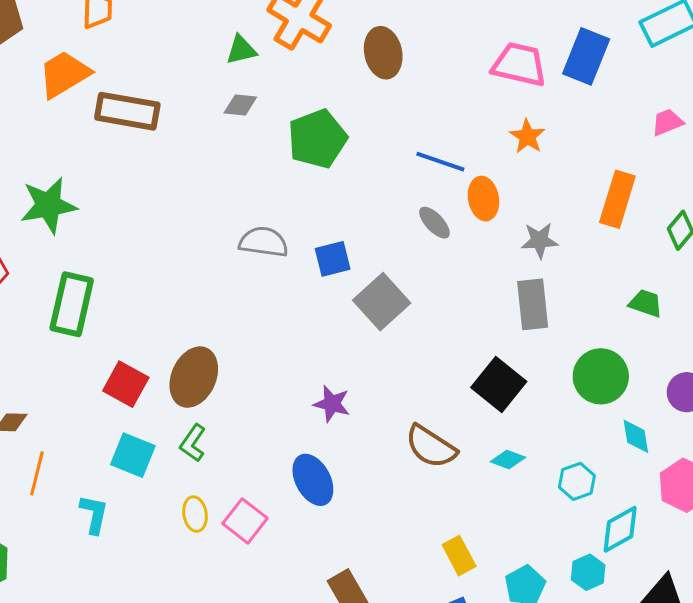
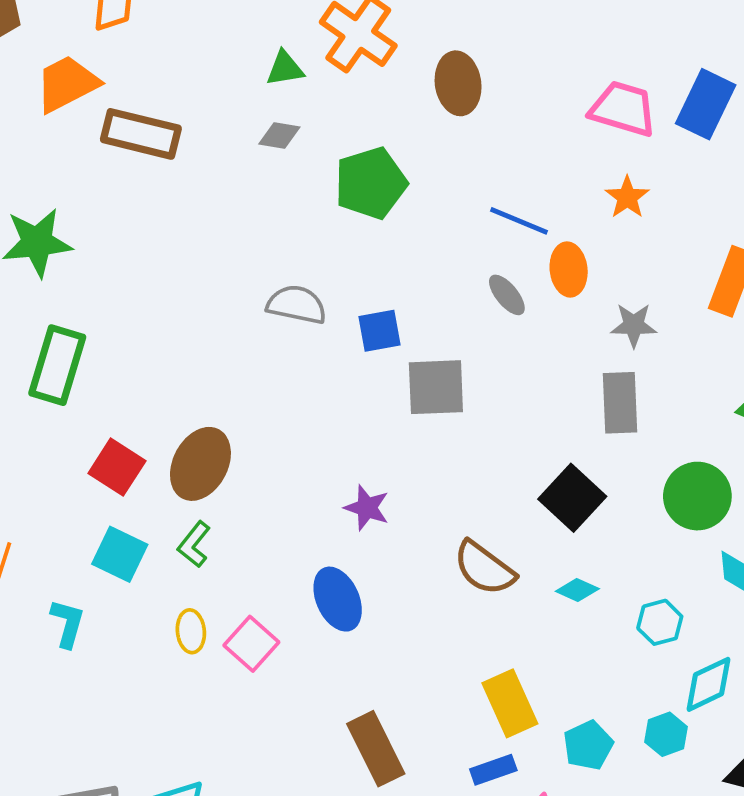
gray square: (382, 302) -> (436, 387), turned 36
yellow rectangle: (459, 556) -> (510, 703), size x1.4

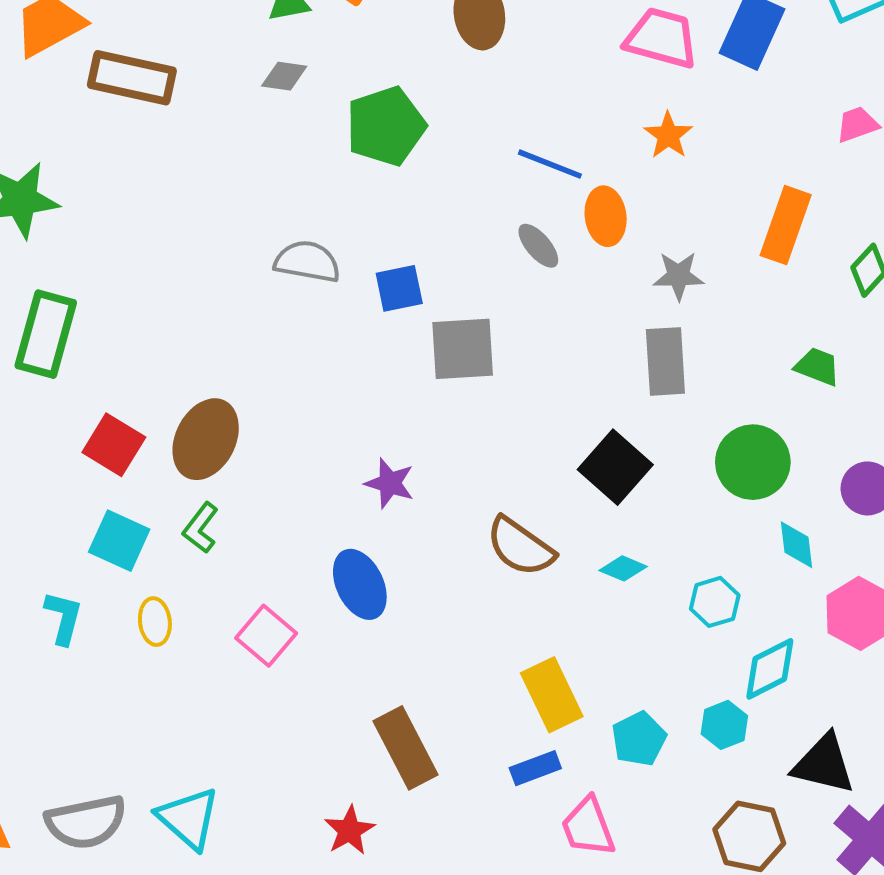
yellow ellipse: (191, 631) -> (155, 622), moved

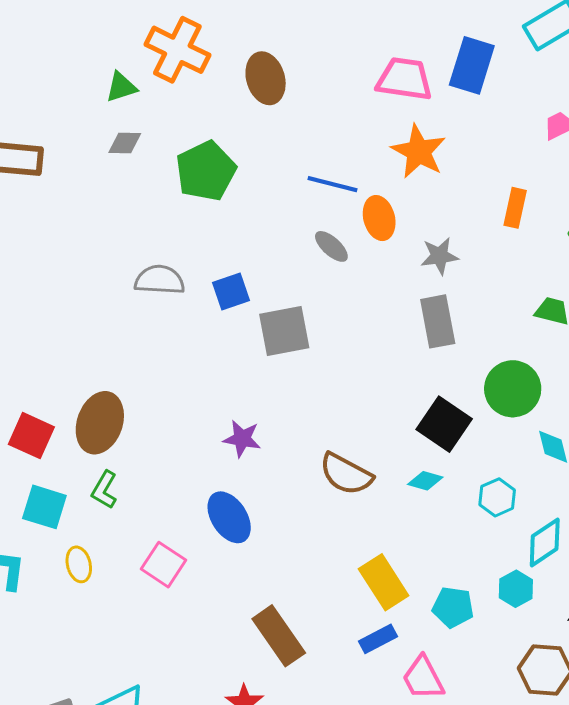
orange star: (668, 135) -> (419, 151), size x1.5
orange rectangle: (786, 225) -> (515, 208), size x0.7
black square: (615, 467) -> (444, 424), moved
cyan pentagon: (639, 739) -> (453, 607), turned -30

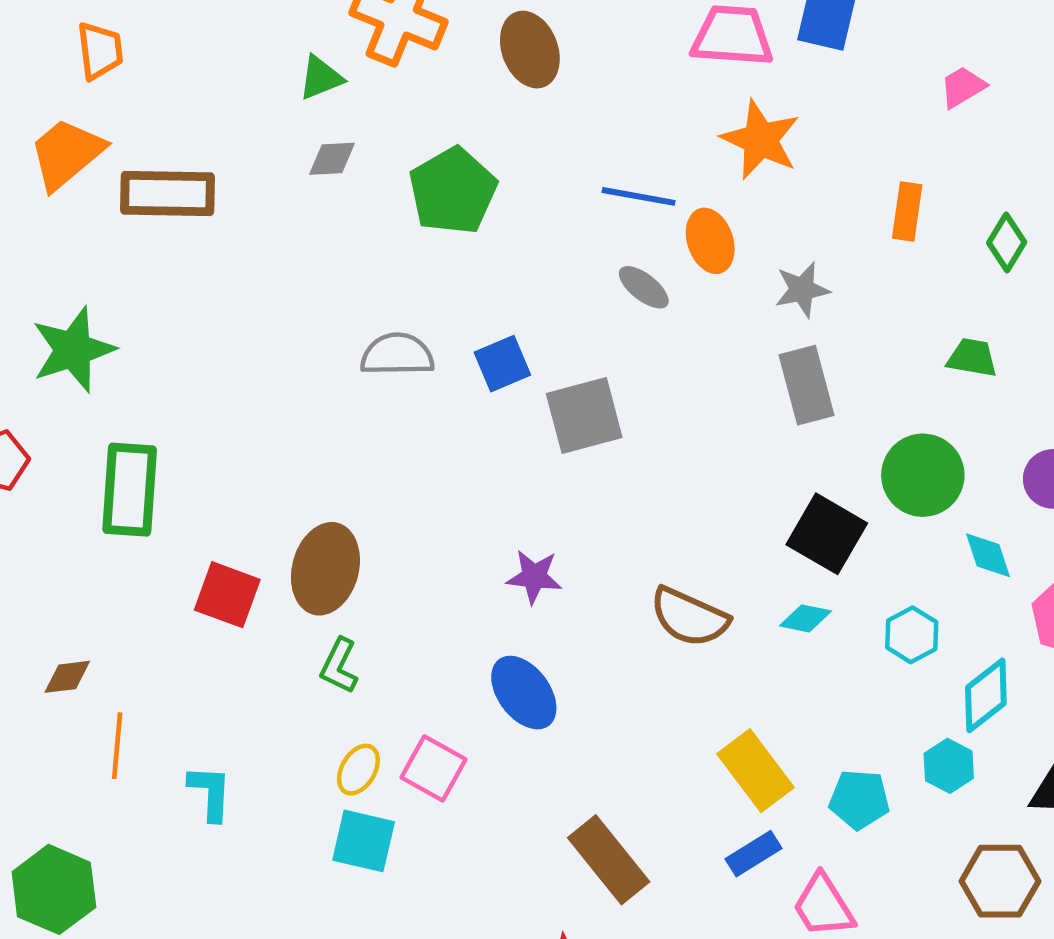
cyan square: (44, 507) -> (364, 841), moved
yellow ellipse: (79, 564) -> (358, 770), moved, turned 48

